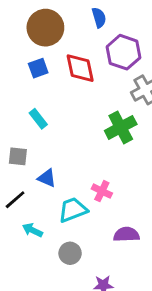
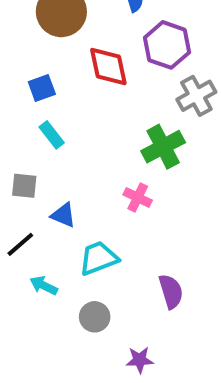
blue square: (38, 68) -> (42, 88), moved
pink cross: (102, 191) -> (138, 198), moved
purple semicircle: (126, 234) -> (171, 291), turned 75

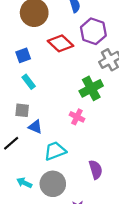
red diamond: (108, 66) -> (60, 43), turned -35
gray square: (24, 186) -> (22, 110), moved
cyan arrow: (44, 286) -> (24, 183), moved
gray circle: (95, 317) -> (53, 184), size x1.5

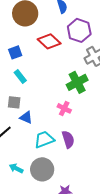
purple semicircle: (96, 170) -> (68, 139), moved

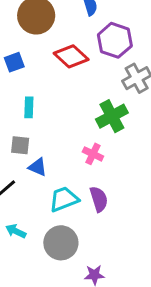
blue square: (15, 52) -> (14, 62), moved
cyan rectangle: (20, 76) -> (29, 107), turned 40
cyan arrow: (16, 168) -> (16, 231), moved

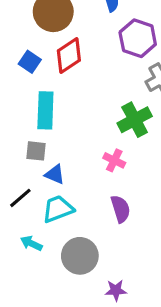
red diamond: (71, 56) -> (69, 56), moved, turned -76
blue square: (14, 62) -> (30, 62), turned -36
cyan rectangle: (29, 107) -> (45, 110), size x1.6
cyan trapezoid: (64, 199) -> (58, 209), moved

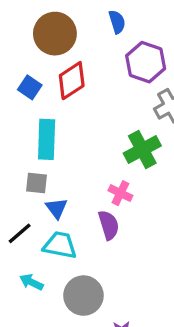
blue triangle: (55, 174) -> (57, 208), turned 30
cyan trapezoid: (58, 209) -> (60, 245), turned 32
purple semicircle: (121, 209) -> (109, 225), moved

